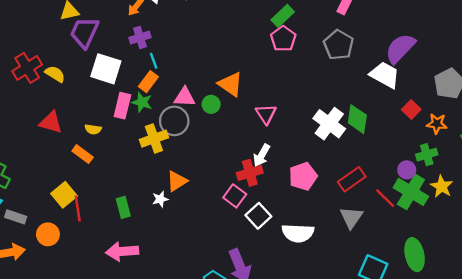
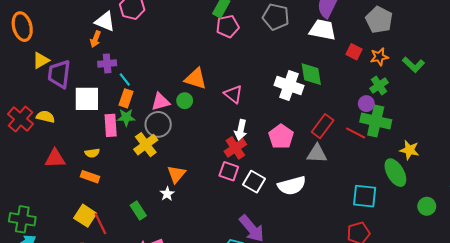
purple cross: (140, 37) -> (107, 63), turned 30
pink pentagon: (283, 39) -> (228, 26), turned -30
yellow star: (442, 186) -> (409, 150), moved
gray triangle: (351, 217) -> (317, 154), moved, turned -45

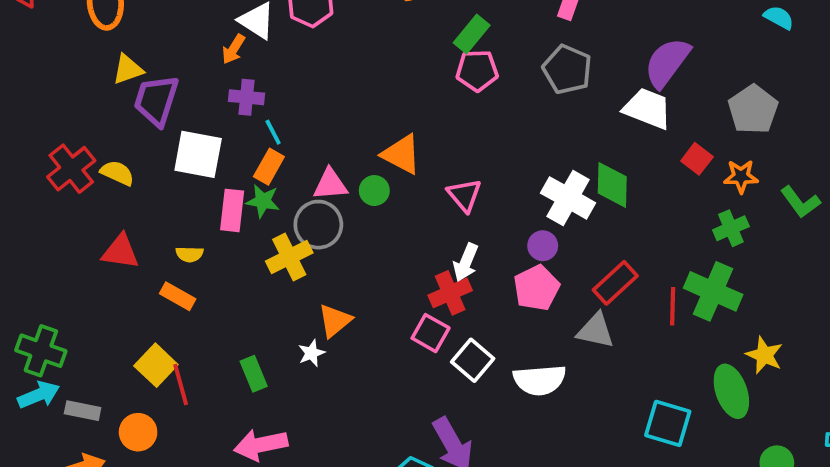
purple circle: (366, 104) -> (543, 246), moved
red line: (356, 133) -> (673, 306), turned 54

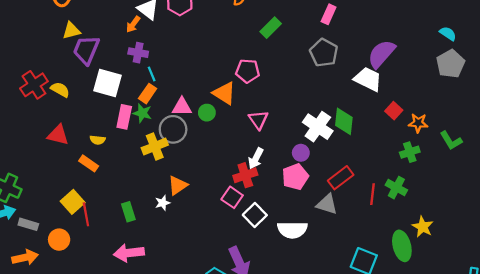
pink pentagon: (477, 71) -> (248, 71), moved
gray pentagon: (753, 109) -> (451, 64), moved
green cross: (713, 291) -> (396, 188), size x0.7

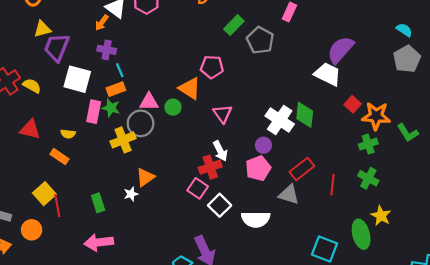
gray pentagon: (324, 53) -> (260, 40), moved
orange rectangle: (148, 94) -> (116, 89), turned 36
orange star: (418, 123) -> (376, 116), size x1.5
white arrow: (256, 158) -> (220, 151), turned -54
green cross: (396, 188) -> (368, 178), moved

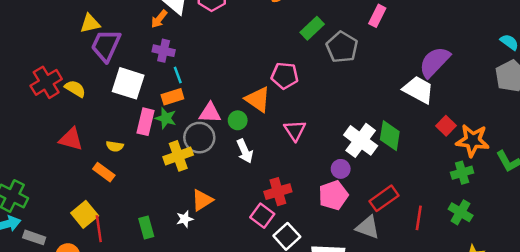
white arrow: (220, 151) -> (245, 151), moved

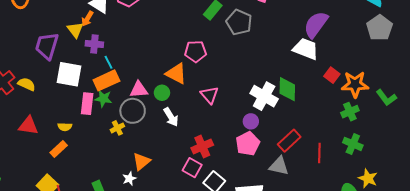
yellow triangle: (90, 24) -> (75, 30), moved, turned -48
orange rectangle: (172, 97) -> (106, 80), size x1.4
yellow cross: (178, 156) -> (117, 128), size x0.6
orange rectangle: (104, 172) -> (59, 149), turned -72

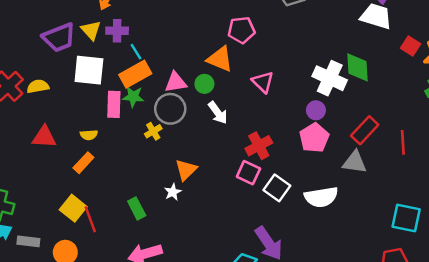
yellow triangle: (75, 30) -> (91, 30), moved
purple trapezoid: (47, 46) -> (59, 38), turned -124
yellow semicircle: (27, 84) -> (38, 86), turned -30

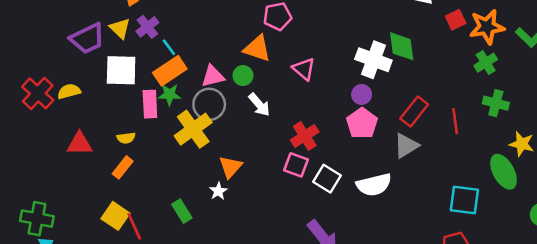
purple cross: (117, 31) -> (147, 27), turned -35
red square: (411, 46) -> (456, 20), turned 36
yellow cross: (153, 131) -> (193, 129), size x2.0
gray triangle: (355, 162) -> (406, 146), turned -35

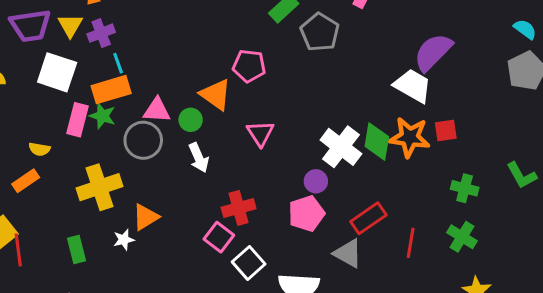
orange star: (487, 27) -> (410, 137), moved
green cross: (486, 63) -> (465, 188), turned 30
yellow cross: (193, 129) -> (100, 187), moved
gray triangle: (406, 146) -> (348, 253), turned 44

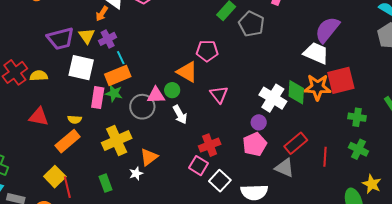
pink triangle: (157, 110) -> (156, 95), moved
red square: (446, 130) -> (341, 80), size x1.8
orange rectangle: (26, 181) -> (68, 141), size x1.4

